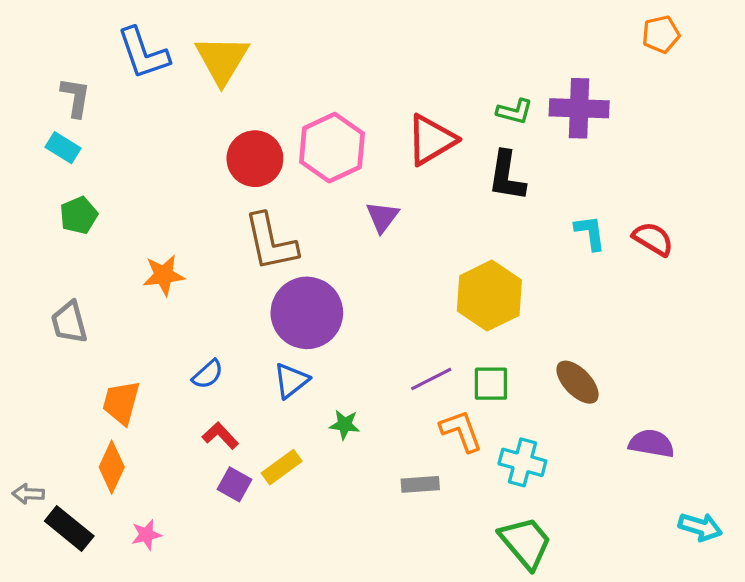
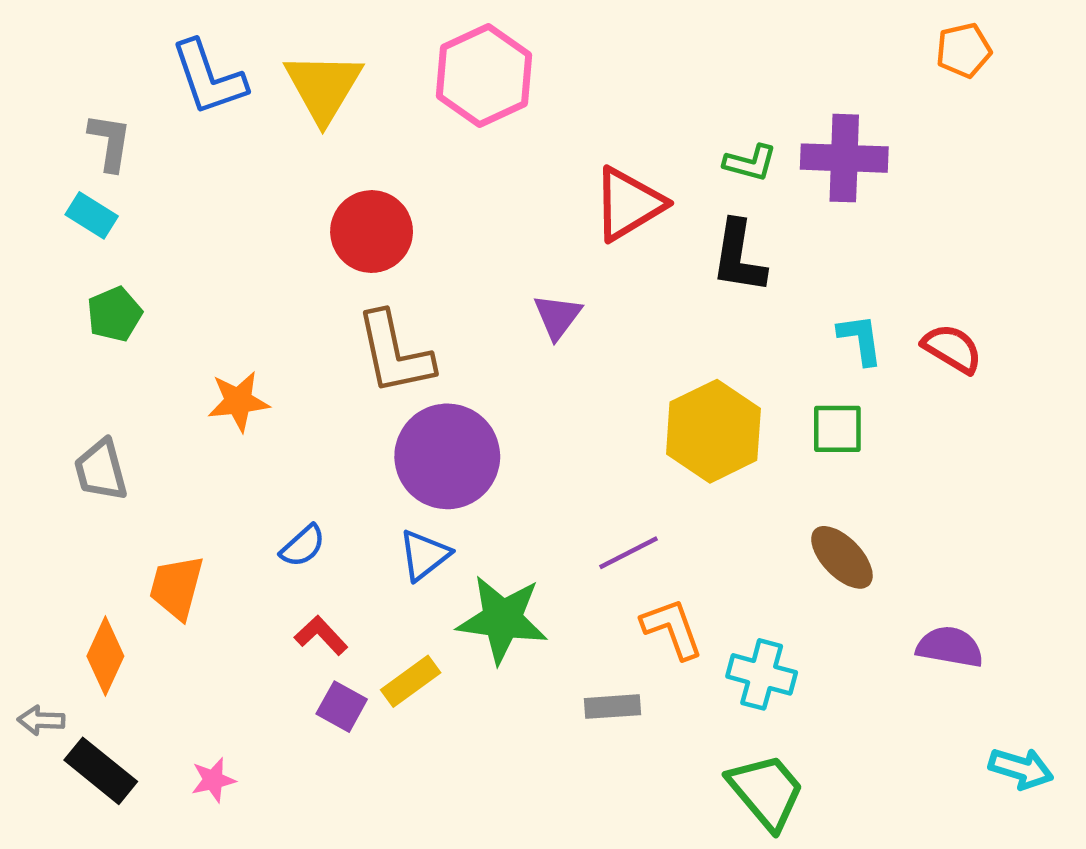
pink hexagon: (332, 148) -> (484, 75), moved
green square: (491, 384) -> (837, 429), moved
green star: (345, 425) -> (502, 619), size x2.0
orange diamond: (112, 467) -> (105, 656), moved

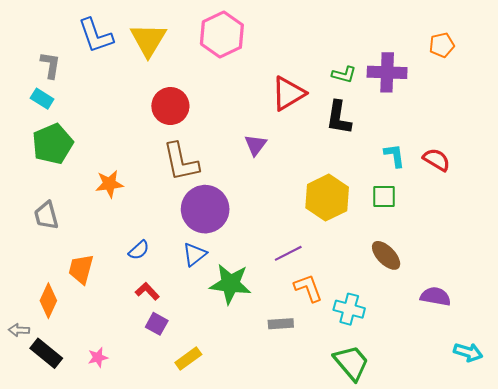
orange pentagon: (964, 50) -> (442, 45), moved
green pentagon: (115, 314) -> (53, 144), size x1.6
yellow rectangle: (411, 681) -> (188, 358), moved

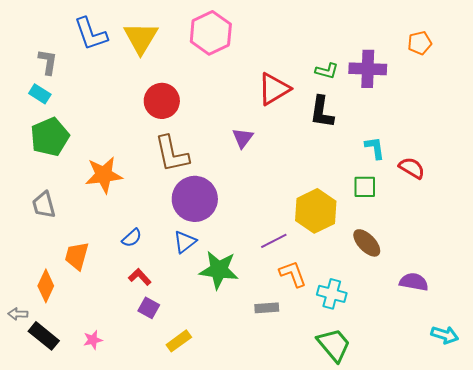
red semicircle: (437, 160) -> (412, 168), moved
orange star: (109, 184) -> (104, 175), size x1.4
yellow hexagon: (327, 198) -> (316, 211), moved

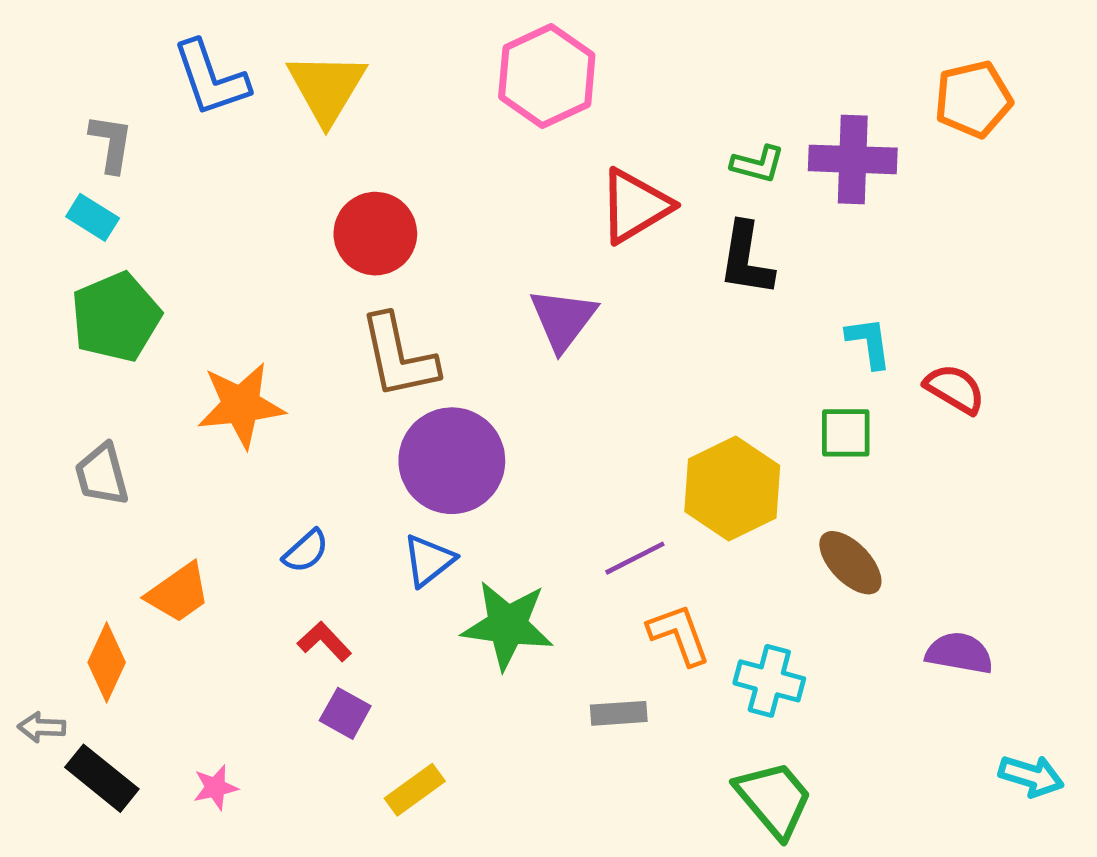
pink hexagon: (211, 33) -> (547, 76), moved
orange pentagon: (420, 43) -> (973, 99), size x1.4
purple triangle: (243, 138) -> (563, 319), size x1.4
orange trapezoid: (77, 256) -> (178, 593), turned -140

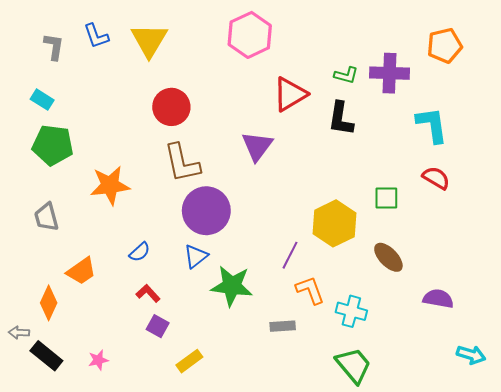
blue L-shape: (211, 78) -> (96, 36), size x0.7
gray L-shape: (111, 143) -> (54, 47), moved
green pentagon: (116, 317) -> (53, 145), turned 30
cyan L-shape: (869, 343) -> (432, 125), moved, size x1.5
purple line: (635, 558) -> (290, 255), turned -36

